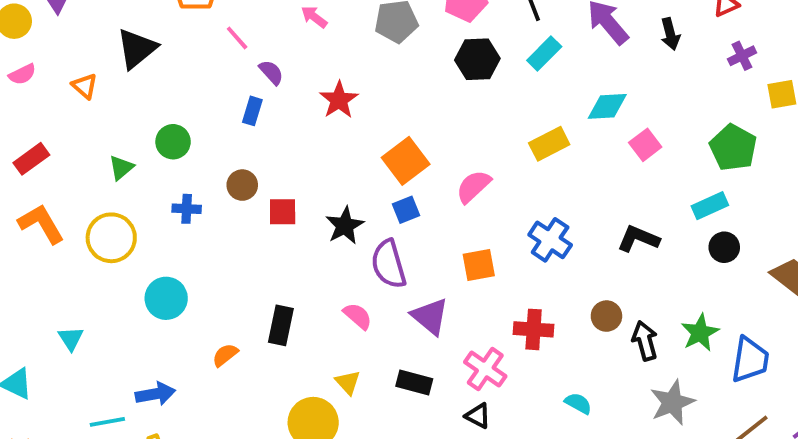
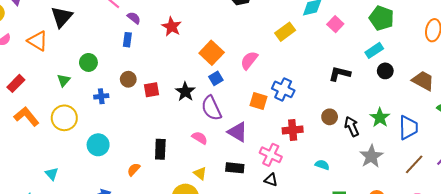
orange triangle: (85, 86) -> (38, 41), size x1.5
blue cross: (550, 240) -> (283, 89), moved
orange square: (479, 265) -> (259, 101), turned 36

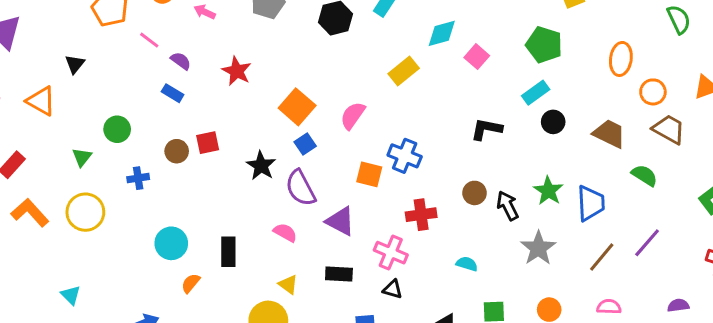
black triangle: (62, 17) -> (75, 64), size x0.6
blue rectangle: (127, 40) -> (173, 93), turned -64
red square: (152, 90) -> (208, 143), moved
cyan circle: (98, 145) -> (171, 243), moved

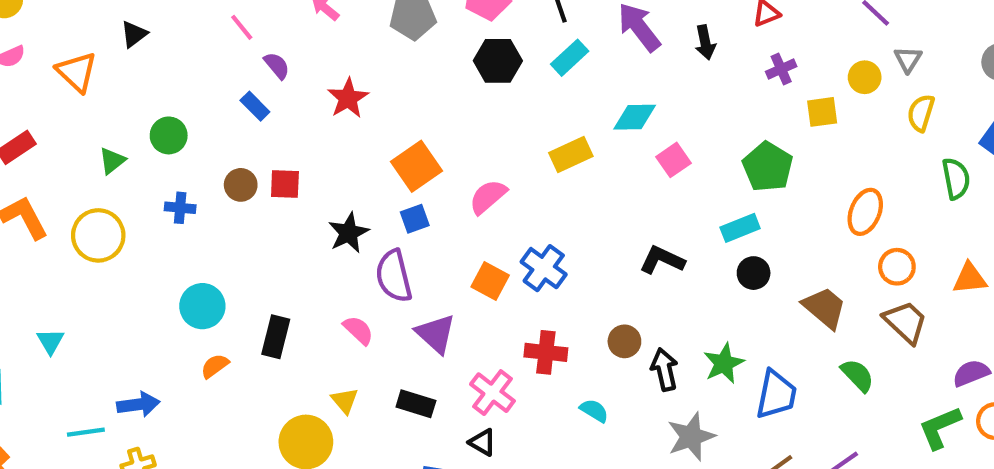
cyan semicircle: (467, 264) -> (594, 411), moved

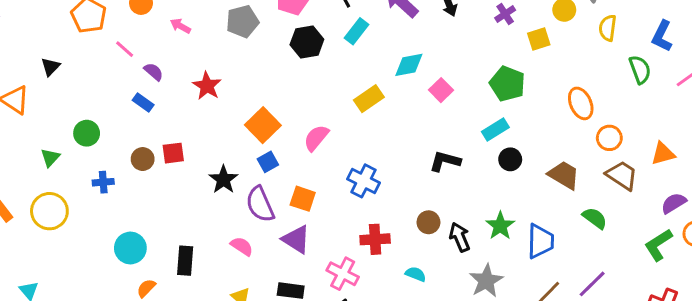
orange ellipse: (865, 212) -> (581, 103), turned -36
orange triangle: (970, 278) -> (663, 154), moved
orange square: (490, 281) -> (303, 199), moved

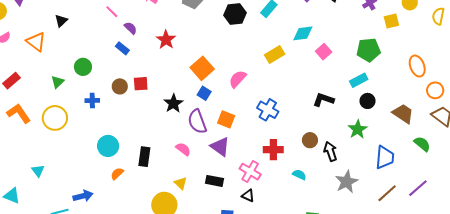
green pentagon: (507, 84) -> (369, 50), turned -30
blue square: (268, 162) -> (204, 93), turned -32
green star: (500, 226) -> (358, 129), moved

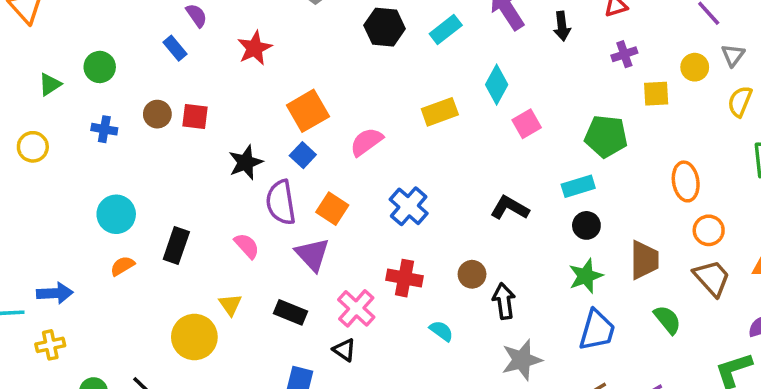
cyan diamond: (303, 33) -> (497, 85), turned -65
brown trapezoid: (403, 114) -> (644, 260), turned 45
yellow circle: (55, 118) -> (33, 147), size x0.7
green star: (358, 129) -> (586, 276), moved

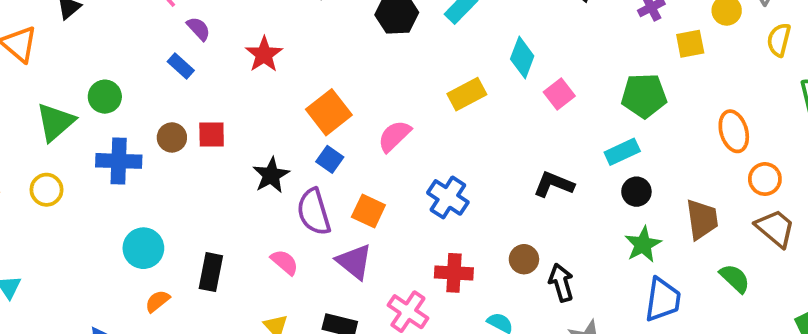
green triangle: (50, 84) -> (55, 122), size x1.6
blue cross: (104, 129) -> (119, 161), size x1.6

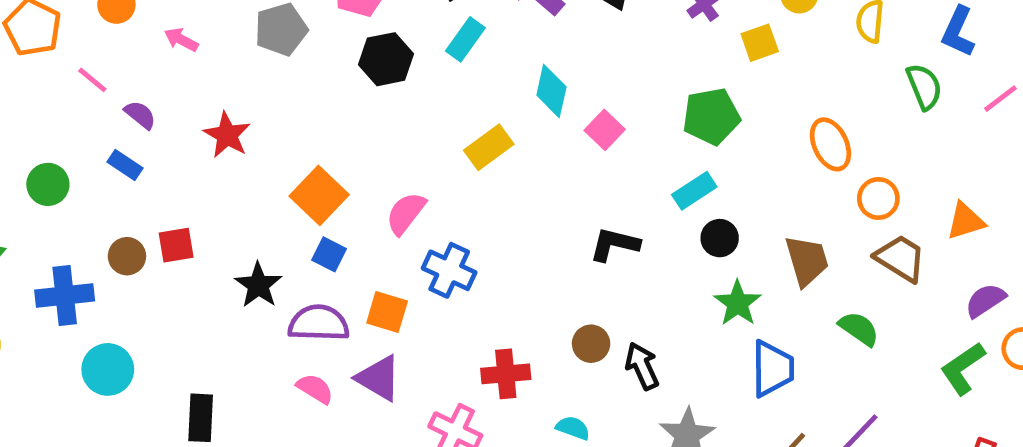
green circle: (105, 97) -> (48, 184), moved
blue cross: (448, 197) -> (449, 270), moved
purple semicircle: (314, 212) -> (319, 323), turned 117
cyan circle: (143, 248) -> (108, 369), moved
pink semicircle: (285, 262) -> (315, 389), moved

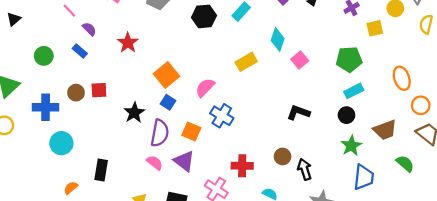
cyan rectangle: (694, 191) -> (354, 91), moved
brown trapezoid: (807, 261) -> (385, 130), turned 80
purple semicircle: (319, 323) -> (160, 133), turned 92

